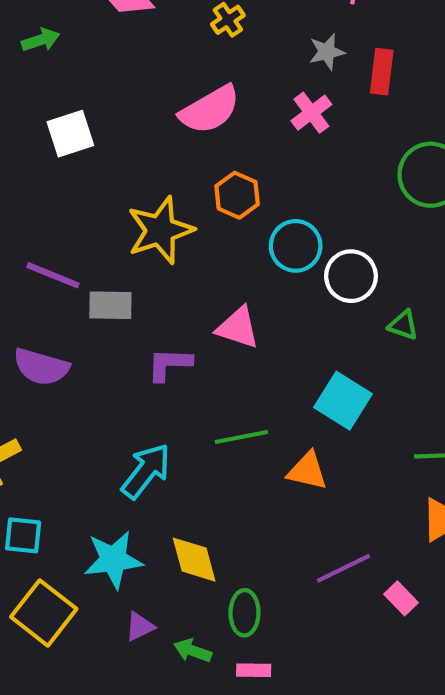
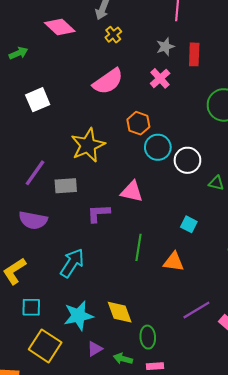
orange hexagon: (237, 195) -> (138, 123), moved
purple line: (53, 275) -> (35, 173), turned -72
cyan square: (343, 401) -> (189, 224), size x0.6
green line: (241, 437) -> (139, 247), turned -65
cyan arrow: (146, 471) -> (72, 263), moved

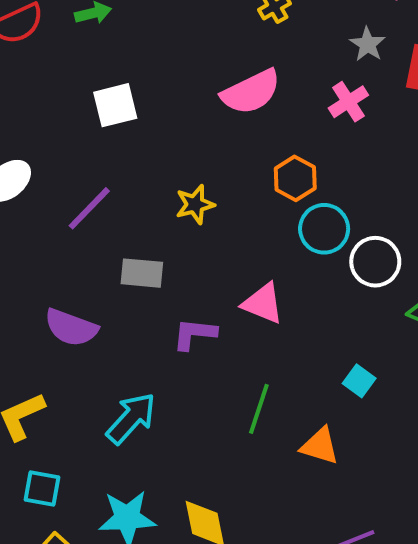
gray star: (165, 47) -> (368, 44), turned -30
yellow star: (88, 145) -> (195, 204), size x0.6
purple line: (35, 173) -> (89, 208), moved

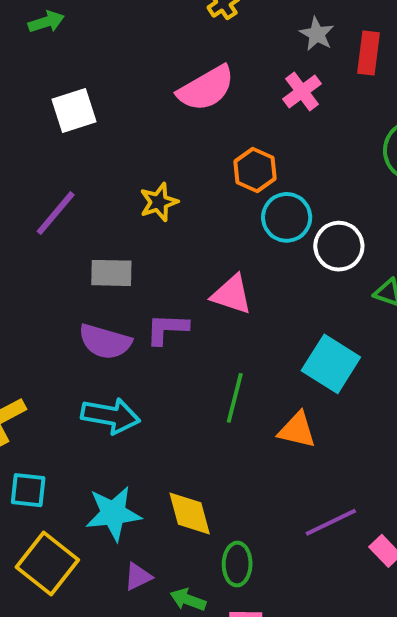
purple semicircle: (71, 328) -> (105, 342), moved
cyan square: (359, 381) -> (331, 364), size x1.8
cyan arrow: (131, 418) -> (111, 416), turned 62

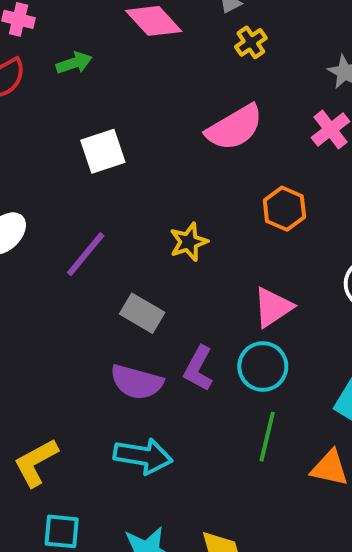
cyan circle: (287, 217) -> (263, 366), moved
gray rectangle: (111, 273) -> (142, 313), turned 30
pink triangle: (232, 294) -> (273, 307), moved, turned -51
purple L-shape: (167, 329) -> (198, 368), turned -63

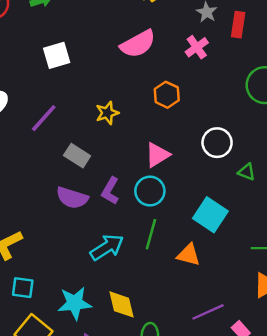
cyan arrow: (143, 456) -> (107, 247), moved, turned -44

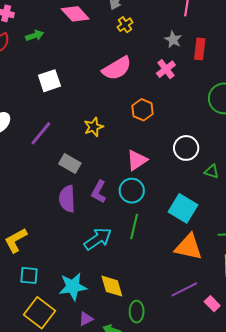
purple semicircle: (72, 198) -> (67, 199), turned 72
orange triangle: (189, 255) -> (189, 247), moved, size x1.4

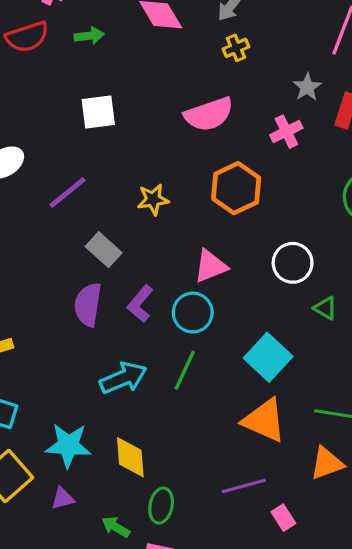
orange hexagon: (143, 110) -> (236, 188), size x1.4
purple triangle: (86, 319) -> (63, 498), moved

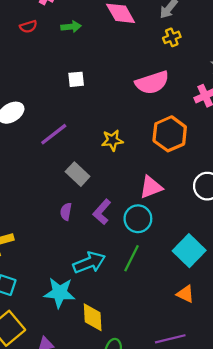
red semicircle: (27, 37) -> (28, 27), size x0.6
white square: (98, 112) -> (76, 79), size x0.7
purple semicircle: (88, 305) -> (66, 212), size x0.6
orange triangle: (264, 420) -> (185, 294), size x0.6
cyan star: (68, 445) -> (60, 293), moved

